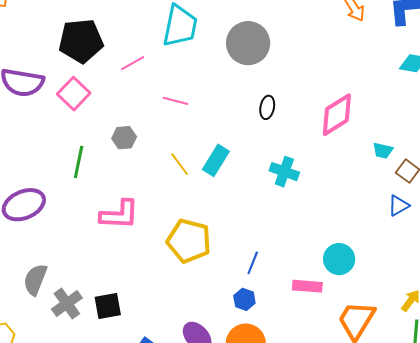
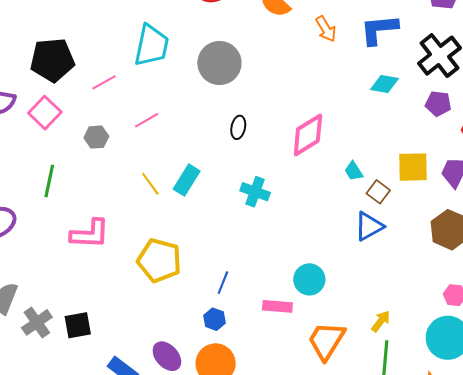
pink line: (175, 101) -> (147, 120), turned -45
gray hexagon: (124, 138) -> (96, 137), moved
cyan trapezoid: (383, 151) -> (354, 171), turned 45
blue triangle: (398, 206) -> (369, 226), size x1.4

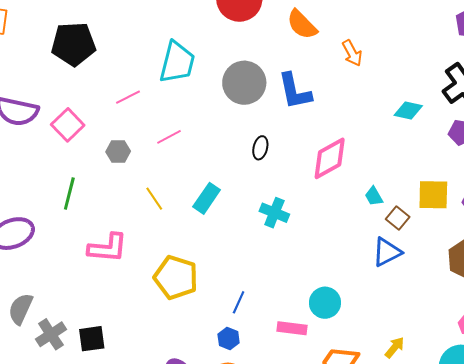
blue L-shape: (379, 30) -> (295, 91), moved, turned -99
black pentagon: (52, 60) -> (73, 44), moved
yellow line: (150, 184) -> (154, 199), moved

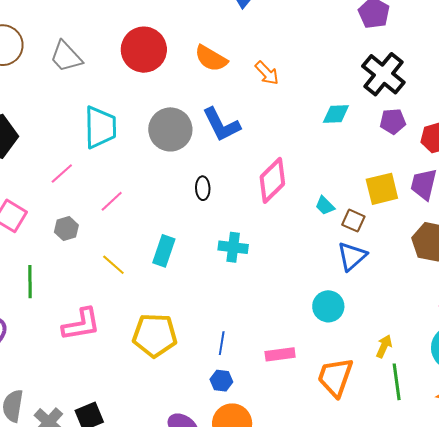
cyan circle: (325, 303) -> (328, 306), moved

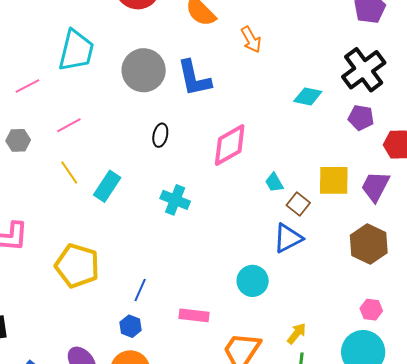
yellow line: (113, 265) -> (69, 172), moved

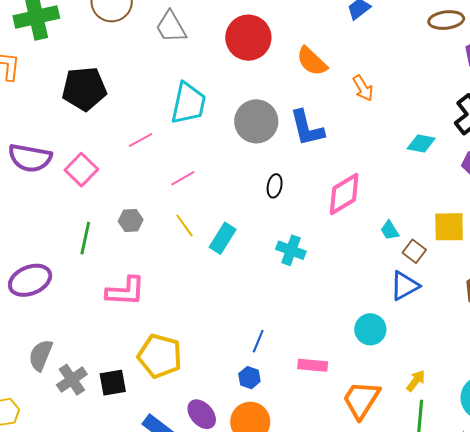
gray hexagon: (18, 140) -> (131, 220), moved
yellow pentagon: (77, 266) -> (160, 356), moved

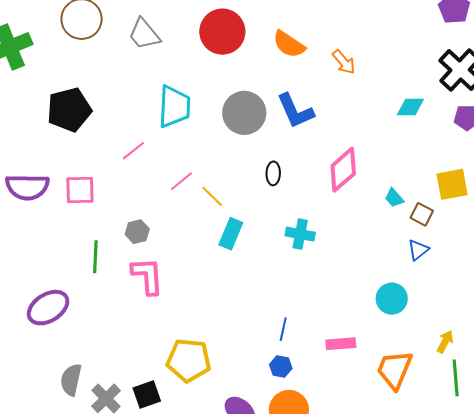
pink square: (81, 170) -> (80, 190), turned -36
yellow line: (184, 225) -> (212, 196), moved
blue triangle: (405, 286) -> (418, 250), size x0.7
pink L-shape: (125, 291) -> (147, 276), moved, turned -87

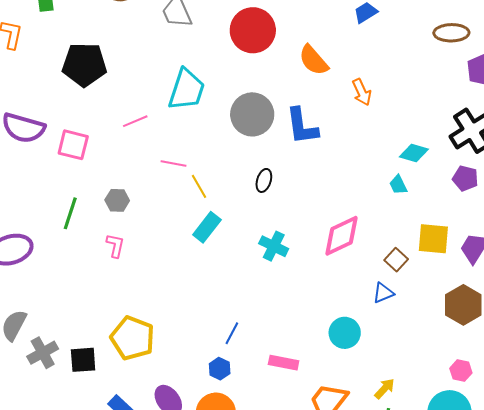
pink diamond: (343, 170) -> (341, 236), moved
pink line: (182, 181) -> (173, 164), turned 35
cyan trapezoid: (394, 198) -> (398, 185), moved
pink L-shape: (147, 276) -> (115, 246), size x0.6

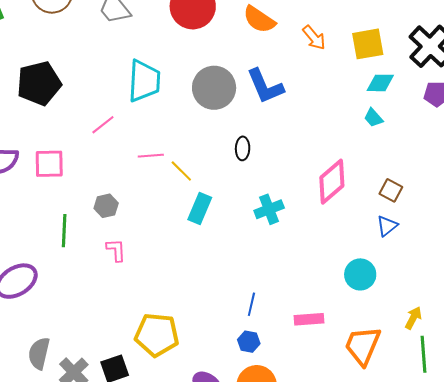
yellow square: (433, 239) -> (368, 44), moved
cyan cross: (274, 246) -> (269, 209), turned -32

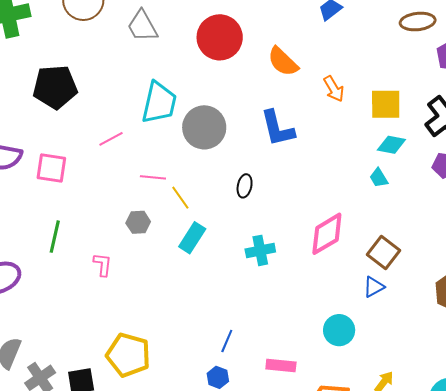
gray circle: (214, 88) -> (204, 127), moved
brown square: (391, 190) -> (384, 253), size x1.4
gray hexagon: (106, 206) -> (138, 222), moved

